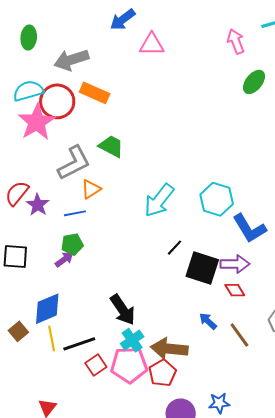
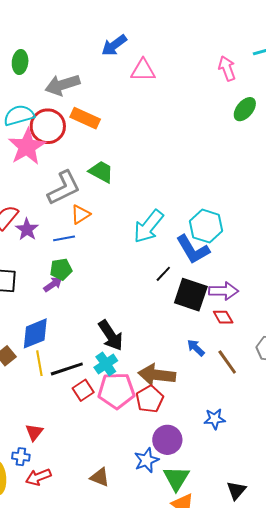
blue L-shape: (249, 228) -> (193, 250), moved
cyan cross: (132, 340) -> (106, 364), moved
blue star: (219, 403) -> (215, 419), moved

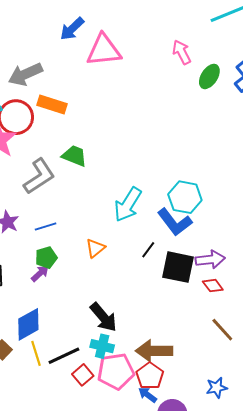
pink arrow: (227, 68) -> (182, 52), moved
pink triangle: (143, 70) -> (104, 50), size x1.4
orange triangle: (80, 214) -> (95, 248), moved
blue arrow: (196, 348) -> (147, 395), moved
cyan cross: (106, 364) -> (102, 346), turned -35

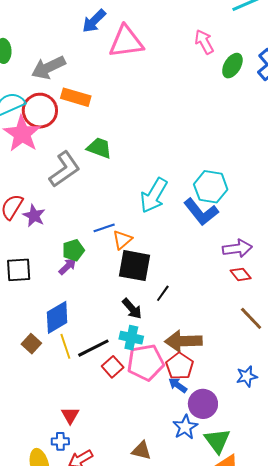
blue line: (46, 226) -> (104, 228), moved
black line: (148, 250) -> (163, 293), moved
black square: (178, 267) -> (135, 266), moved
black arrow: (103, 317) -> (132, 309), size x0.7

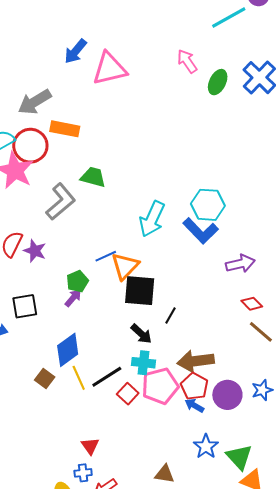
orange triangle: (122, 240) -> (125, 266), size x1.4
red diamond: (241, 274) -> (252, 304), moved
purple circle: (203, 404) -> (227, 395), moved

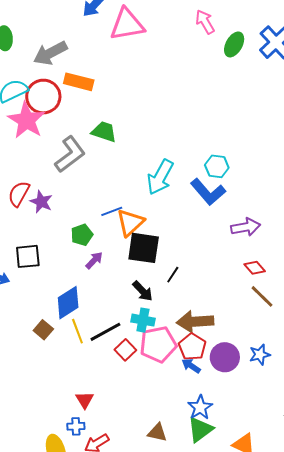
cyan hexagon: (208, 205) -> (217, 166), size x0.7
purple arrow: (73, 298) -> (94, 260), moved
green triangle: (239, 457) -> (200, 429), moved, turned 32

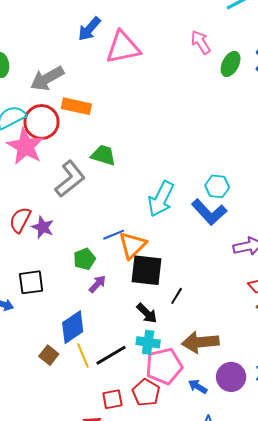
red pentagon: (192, 347) -> (146, 393), moved
red square: (125, 350) -> (112, 399), moved, turned 35

